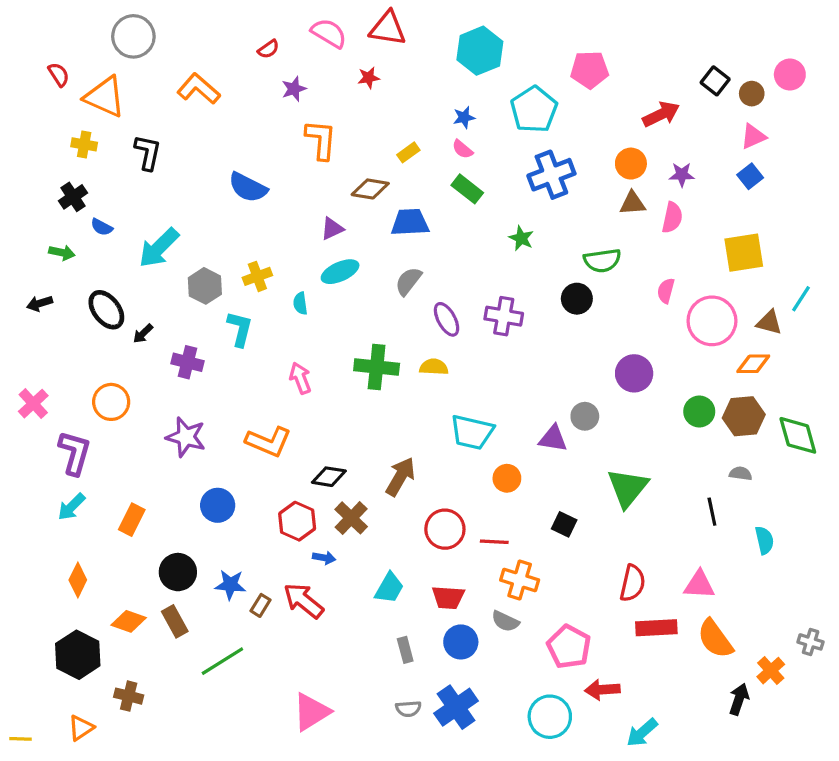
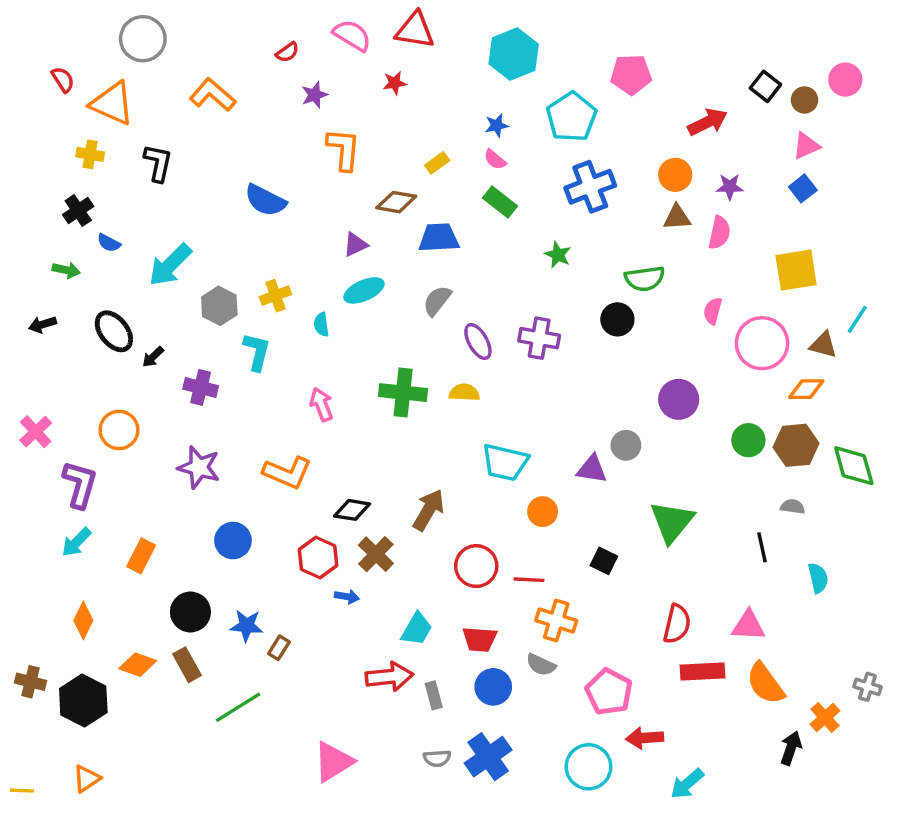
red arrow: (303, 601) -> (389, 677), moved, turned 135
brown cross: (129, 696) -> (31, 682), moved

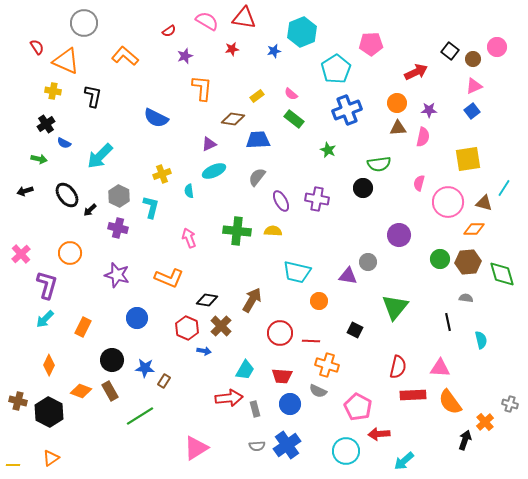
blue star: (497, 125) -> (274, 51), moved
gray hexagon: (219, 306) -> (119, 196), moved

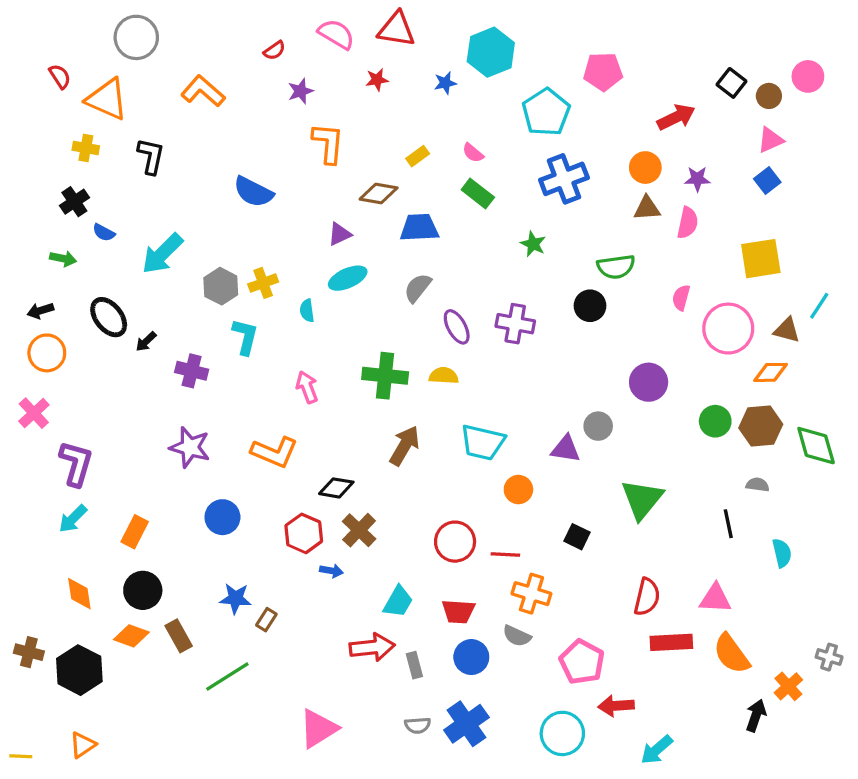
gray hexagon: (119, 196) -> (221, 286), moved
orange circle: (70, 253) -> (47, 353), moved
brown arrow: (252, 300) -> (405, 446), moved
black circle: (112, 360) -> (143, 590), moved
orange diamond: (49, 365) -> (79, 594), turned -35

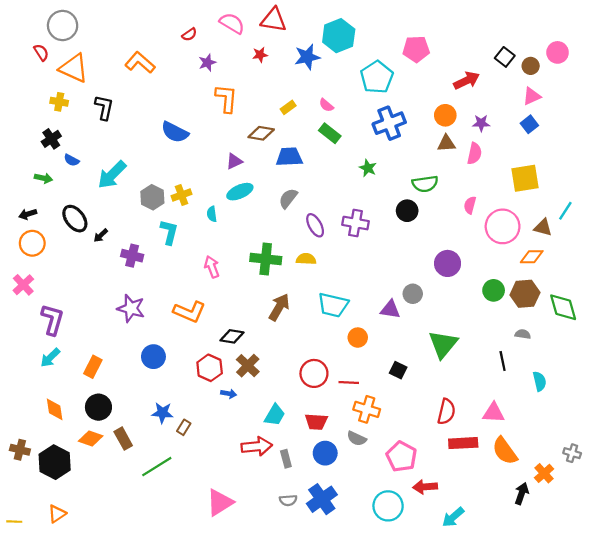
gray circle: (136, 37) -> (63, 26), moved
blue star: (445, 83) -> (307, 57), size x1.6

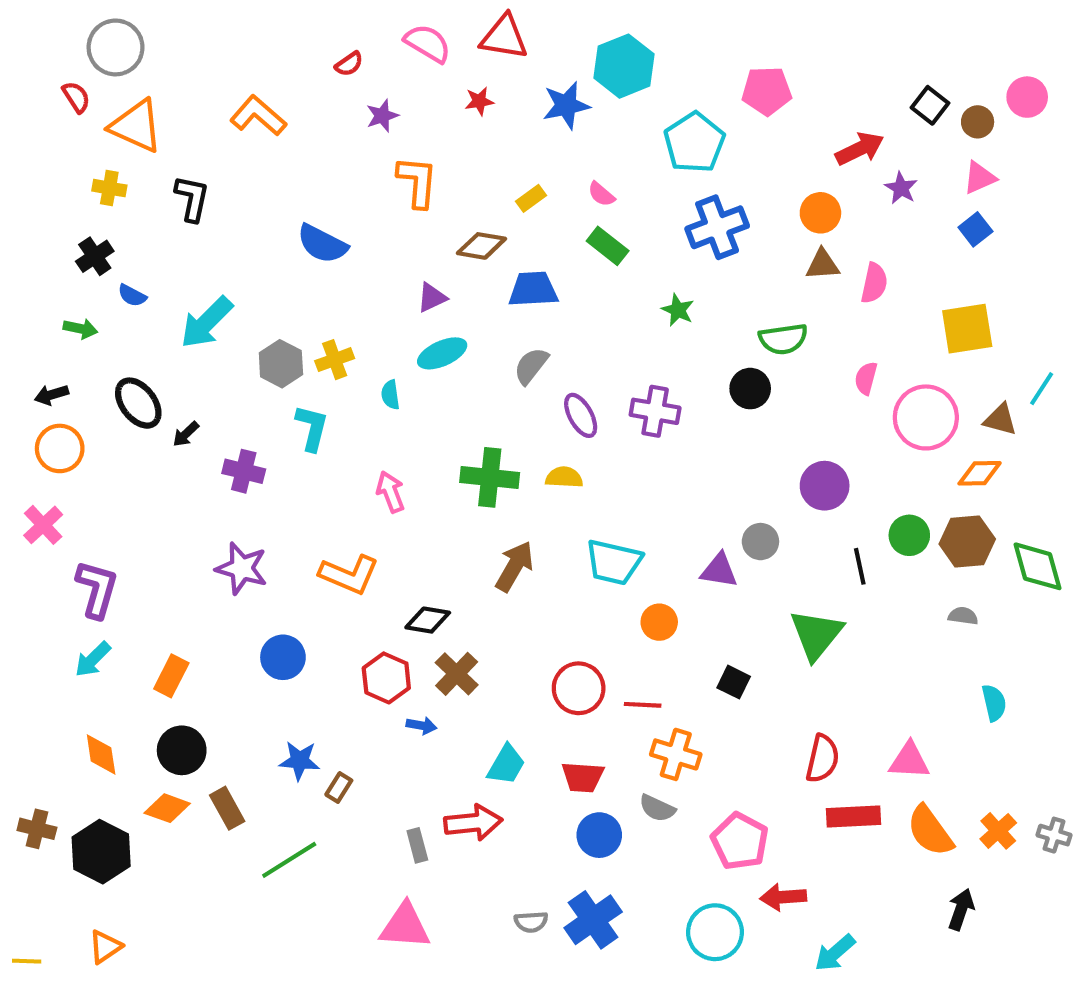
purple star: (481, 123) -> (901, 188), moved, turned 30
black line: (503, 361) -> (860, 566), moved
gray rectangle: (286, 459) -> (417, 845), moved
orange cross: (544, 473) -> (998, 831), moved
pink triangle: (220, 503) -> (405, 926), turned 36

